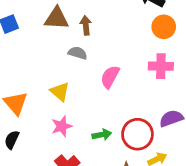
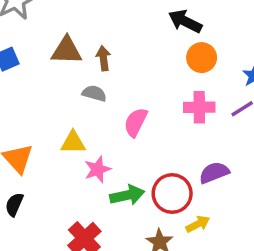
yellow triangle: (60, 92) -> (73, 142), turned -40
pink star: (62, 126) -> (97, 169), moved
green arrow: (102, 135) -> (127, 195), size x1.4

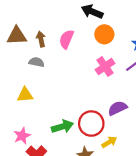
pink cross: (199, 107) -> (105, 67), turned -30
pink semicircle: (136, 122) -> (66, 39), moved
pink star: (97, 169) -> (22, 136), moved

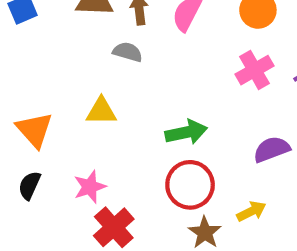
red circle: (91, 124) -> (190, 185), moved
green arrow: (62, 127) -> (186, 132), moved

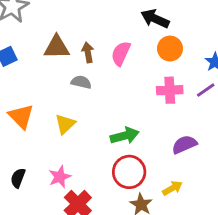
pink cross: (255, 70) -> (170, 90), turned 30
yellow triangle: (101, 111) -> (65, 124), turned -40
orange triangle: (34, 130) -> (21, 116), moved

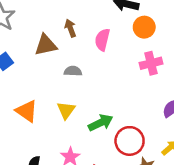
brown arrow: (88, 52) -> (70, 28), moved
green arrow: (125, 136) -> (101, 123), moved

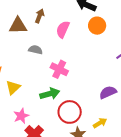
brown arrow: (70, 28) -> (40, 16), turned 32
pink cross: (151, 63) -> (59, 69), moved, turned 30
yellow triangle: (66, 110) -> (13, 87), moved

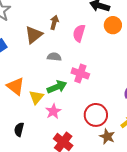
brown triangle: (18, 26) -> (34, 35), turned -30
green arrow: (50, 94) -> (57, 87), moved
pink star: (21, 116) -> (53, 111), moved

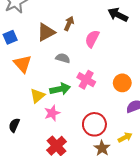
orange circle: (113, 25) -> (122, 83), moved
orange triangle: (15, 86) -> (23, 64), moved

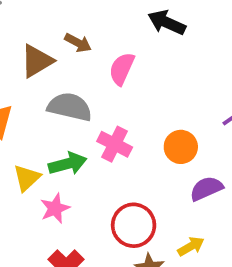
brown arrow: (69, 23) -> (78, 43), turned 96
gray semicircle: (63, 58) -> (70, 107), size x1.6

